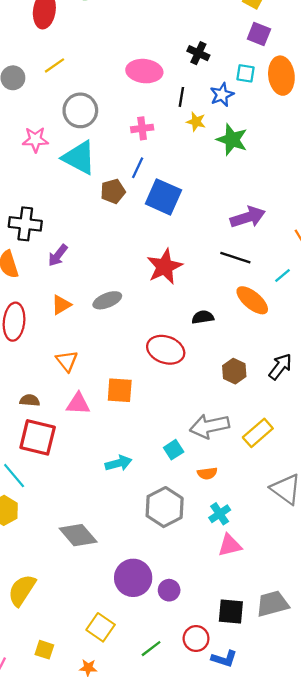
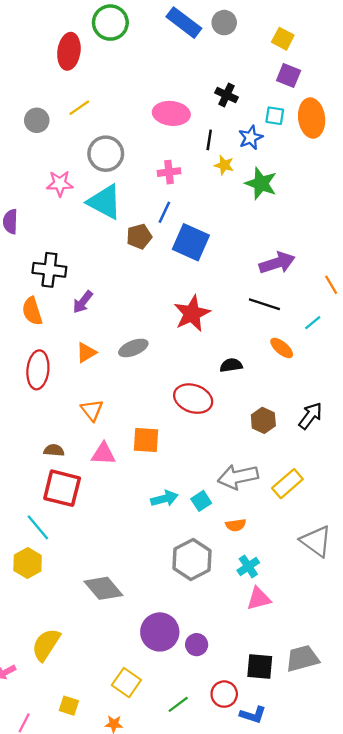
orange ellipse: (252, 300) -> (282, 348), size x0.7
cyan arrow: (119, 463) -> (164, 499), moved

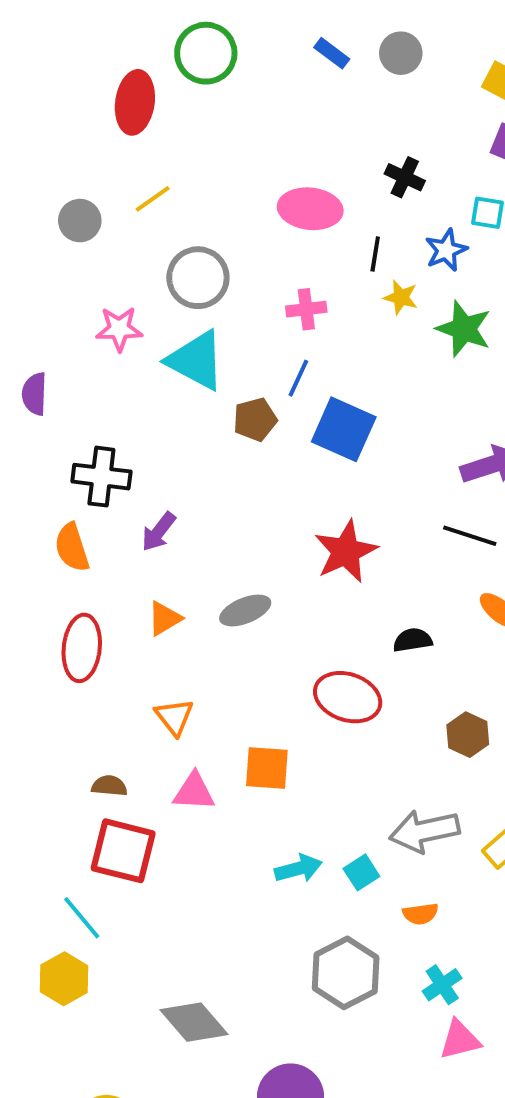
blue rectangle: (184, 23) -> (332, 53), size x0.6

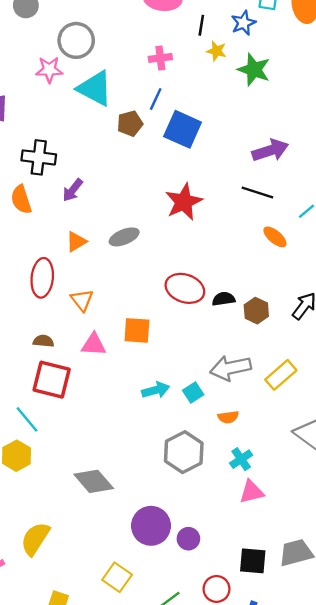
gray circle: (198, 278) -> (76, 40), moved
black semicircle: (413, 640) -> (224, 299), moved
red ellipse: (82, 648) -> (42, 278), moved

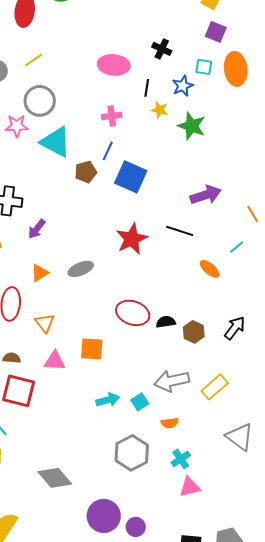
black line: (257, 192) -> (180, 231), moved

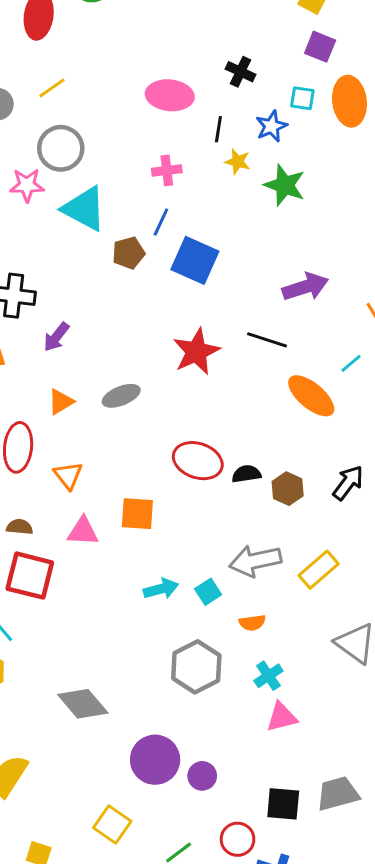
orange ellipse: (210, 269) -> (311, 396), size x1.6

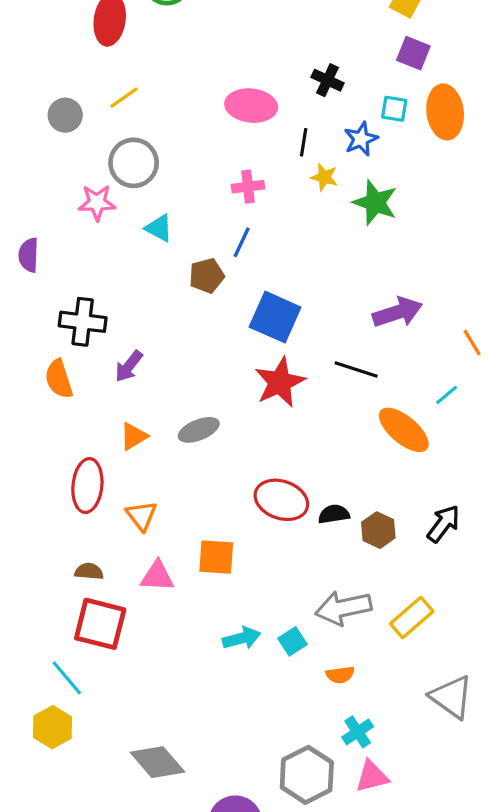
cyan triangle: (84, 209) -> (159, 228), size x0.6
blue square: (195, 260) -> (275, 317), moved
gray hexagon: (196, 667) -> (307, 775), moved

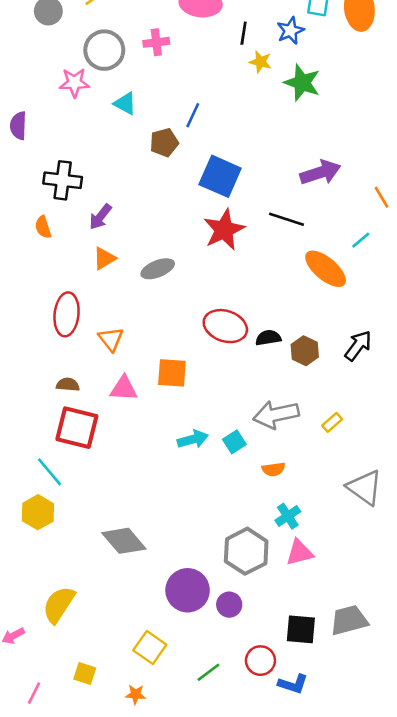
pink cross: (248, 187) -> (156, 42), moved
orange semicircle: (59, 379) -> (43, 227), size x0.7
orange triangle: (134, 436) -> (104, 258), moved
yellow rectangle: (412, 617) -> (332, 422), size x0.6

